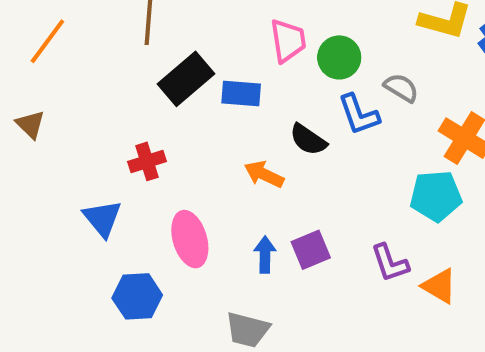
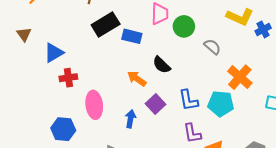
blue L-shape: (359, 114) -> (188, 100), moved
red cross: (147, 161) -> (68, 78), moved
blue triangle: (102, 218) -> (54, 53), moved, turned 30
purple square: (311, 250) -> (155, 104), moved, turned -30

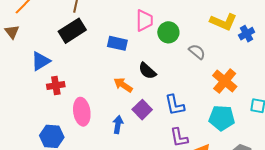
black rectangle: (106, 24) -> (72, 31), moved
brown triangle: (24, 34) -> (12, 32), moved
cyan pentagon: (221, 104) -> (222, 118), moved

